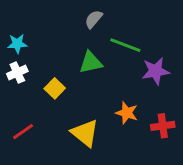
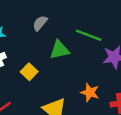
gray semicircle: (94, 19) -> (40, 23), moved

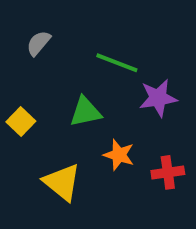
green triangle: (59, 50) -> (86, 112), moved

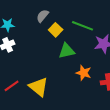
yellow square: (21, 122) -> (56, 30), moved
yellow triangle: (62, 182) -> (39, 87), moved

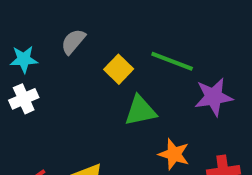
gray semicircle: (43, 16) -> (73, 42), moved

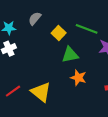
orange star: (174, 154) -> (78, 78), moved

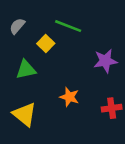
green line: (87, 29) -> (68, 26), moved
green triangle: (70, 55) -> (26, 70), moved

